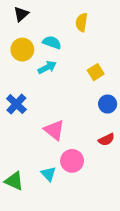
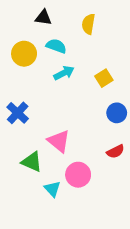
black triangle: (21, 14) -> (43, 18), moved, turned 49
cyan arrow: (47, 67) -> (64, 73), moved
green triangle: (14, 181) -> (32, 162), moved

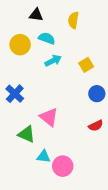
pink circle: (78, 175) -> (63, 166), moved
cyan triangle: (52, 189) -> (44, 157), turned -40

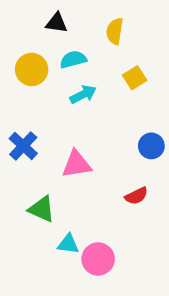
cyan semicircle: (47, 38) -> (73, 59), turned -35
yellow square: (86, 65) -> (135, 78), moved
pink triangle: (49, 117) -> (76, 164), moved, turned -48
red semicircle: (96, 126) -> (136, 196), moved

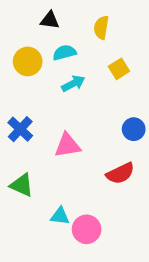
red semicircle: (136, 196) -> (120, 173), size x1.4
green triangle: (42, 209) -> (22, 185), moved

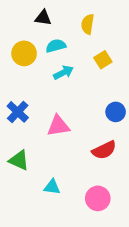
pink circle: (87, 229) -> (98, 198), moved

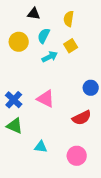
cyan semicircle: (56, 46) -> (44, 36), turned -49
yellow square: (103, 60) -> (71, 46), moved
blue cross: (18, 112) -> (14, 100), moved
pink triangle: (58, 126) -> (46, 99), turned 36

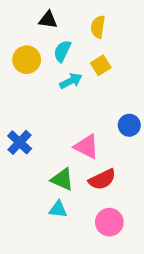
pink triangle: (46, 99) -> (87, 147), moved
red semicircle: (82, 118) -> (102, 179), moved
green triangle: (15, 126) -> (62, 179), moved

